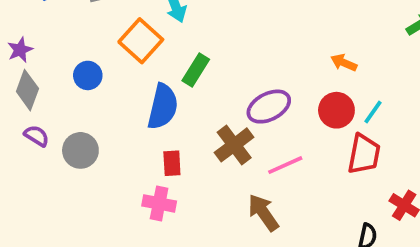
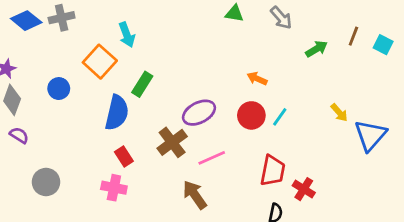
gray circle: (80, 150) -> (46, 182), moved
red trapezoid: (364, 154) -> (273, 171), moved
red rectangle: (172, 163) -> (124, 157), turned -30

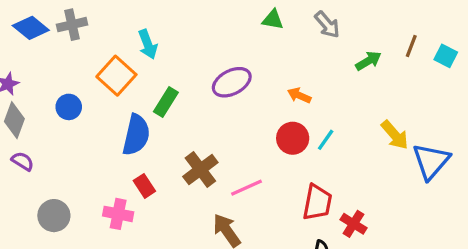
purple ellipse: (199, 113) -> (232, 82), moved
yellow arrow: (339, 113) -> (395, 135), size x1.4
pink cross: (114, 188) -> (118, 214), moved

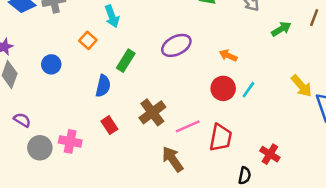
orange square: (116, 76) -> (88, 40), size x0.6
blue semicircle: (136, 135) -> (103, 86), size x0.7
purple semicircle: (23, 161) -> (22, 120), moved
red trapezoid: (317, 202) -> (221, 138), moved
pink cross: (118, 214) -> (70, 141), moved

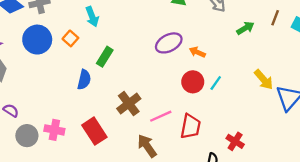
purple ellipse: (176, 45) -> (169, 43), moved
blue circle: (51, 64) -> (37, 40), moved, size x1.6
red rectangle: (109, 125) -> (94, 131), moved, size x1.6

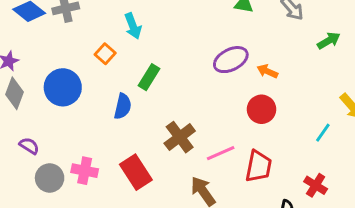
blue circle: (37, 40) -> (63, 87), moved
cyan line: (216, 83) -> (323, 133), moved

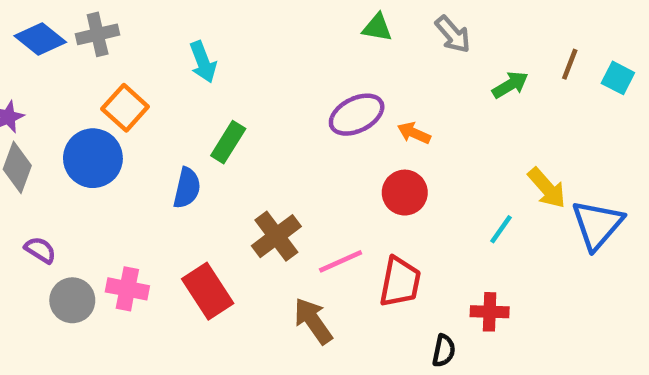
orange square: (105, 54) -> (125, 108), moved, size x1.4
red cross: (316, 185) -> (490, 312), turned -30

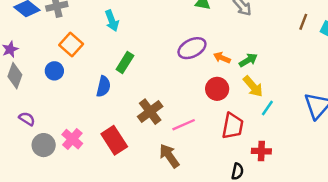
green arrow: (510, 85) -> (248, 60), moved
blue circle: (93, 158) -> (54, 71), size x0.6
yellow arrow: (547, 188) -> (253, 86), moved
red trapezoid: (400, 282) -> (233, 126), moved
pink cross: (127, 289) -> (72, 139), turned 30

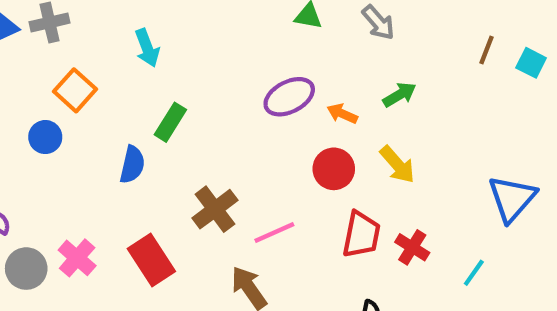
green arrow: (248, 60) -> (400, 95), moved
cyan line: (267, 108) -> (474, 273), moved
red cross: (261, 151) -> (412, 247), moved, turned 30

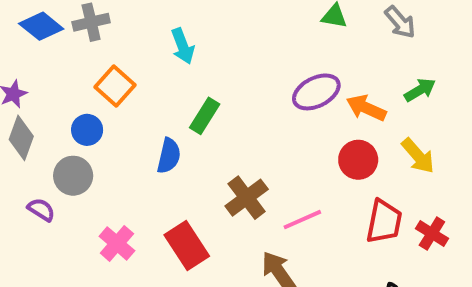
orange arrow: (342, 114) -> (366, 108), size x1.4
gray circle: (26, 269) -> (73, 176), moved

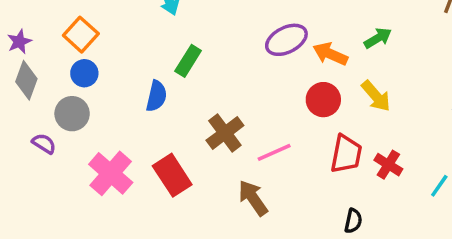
orange square: (115, 86) -> (81, 35), moved
pink cross: (117, 243) -> (111, 173), size x1.4

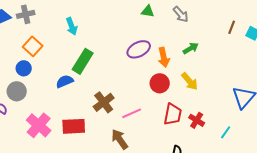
orange square: (81, 35) -> (33, 46), moved
orange arrow: (330, 54) -> (164, 57), turned -126
green rectangle: (188, 61) -> (83, 61), size x1.4
blue semicircle: (156, 96) -> (65, 81), turned -126
red rectangle: (172, 175) -> (74, 126), turned -60

